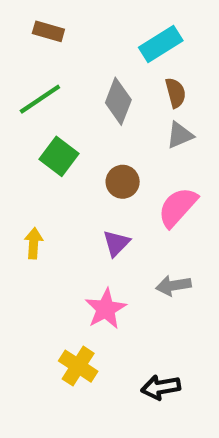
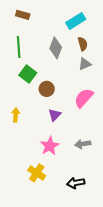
green line: (40, 99) -> (19, 47), turned -60
brown circle: (123, 182) -> (47, 89), moved
gray arrow: (173, 286) -> (83, 144), moved

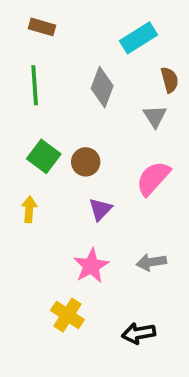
brown semicircle: (83, 44) -> (170, 80), moved
gray triangle: (85, 64) -> (155, 116), turned -40
green square: (28, 74) -> (44, 156), moved

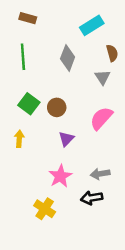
black arrow: (139, 333) -> (92, 198), moved

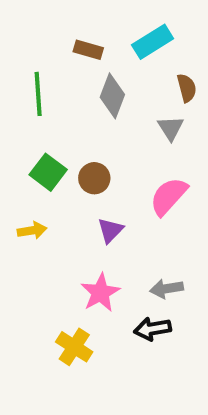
brown rectangle: (28, 18) -> (88, 50), moved
yellow arrow: (19, 139) -> (32, 230), turned 77

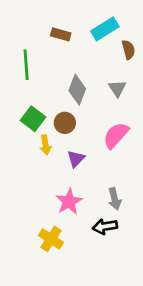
brown semicircle: (187, 88) -> (128, 50), moved
gray diamond: (112, 96) -> (77, 90), moved
yellow arrow: (32, 230) -> (45, 145), moved, turned 90
gray arrow: (167, 289) -> (115, 199), turned -95

